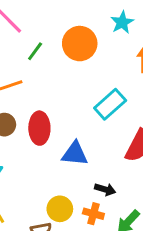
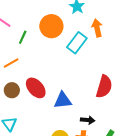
cyan rectangle: (110, 104) -> (77, 43), moved
red ellipse: (39, 128) -> (36, 88), turned -30

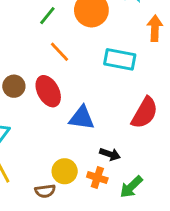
cyan rectangle: (77, 43) -> (120, 59), moved, turned 50
orange line: (11, 63) -> (60, 52), moved, turned 63

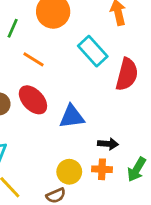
cyan rectangle: (120, 59) -> (93, 51), turned 52
red semicircle: (145, 113) -> (127, 74), moved

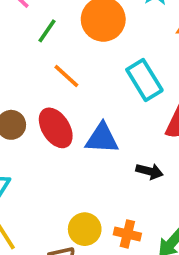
blue triangle: (72, 117) -> (102, 138), moved
black arrow: (108, 144) -> (149, 171), moved

